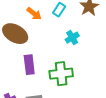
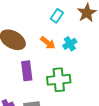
orange arrow: (34, 14) -> (48, 43), moved

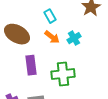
cyan rectangle: (57, 16) -> (50, 16), moved, turned -64

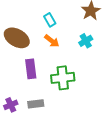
cyan cross: (74, 38) -> (86, 41), moved

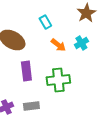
orange arrow: (52, 41) -> (58, 45), moved

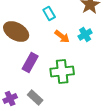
purple rectangle: (26, 71) -> (30, 62), turned 36
gray rectangle: (31, 106) -> (35, 98), turned 49

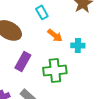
cyan cross: (85, 34) -> (78, 45), moved, turned 32

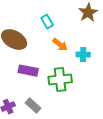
purple rectangle: (23, 61) -> (28, 71), turned 72

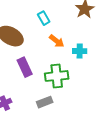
purple rectangle: (28, 71) -> (25, 67), turned 54
gray rectangle: (33, 106) -> (45, 102), moved, turned -63

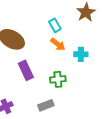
cyan rectangle: (44, 18) -> (55, 25), moved
green cross: (57, 76) -> (58, 79), size x0.7

